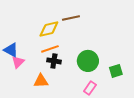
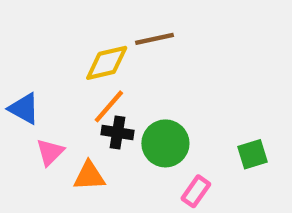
orange line: (50, 49) -> (109, 106), turned -30
green circle: (88, 61) -> (165, 143), moved
pink triangle: (18, 62) -> (50, 152), moved

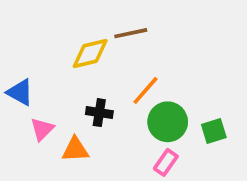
orange line: (109, 106) -> (145, 90), moved
green circle: (165, 143) -> (168, 122), moved

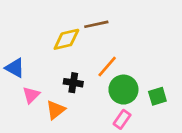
orange triangle: (75, 149) -> (56, 110), turned -35

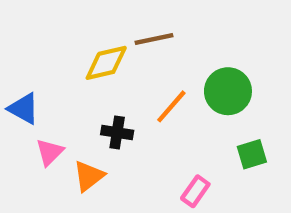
green circle: (123, 90) -> (228, 91), moved

